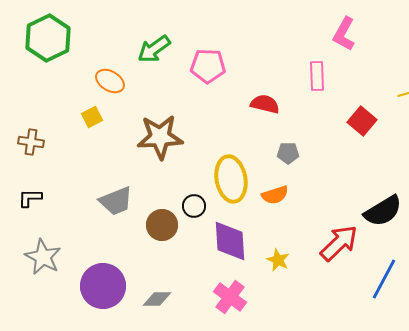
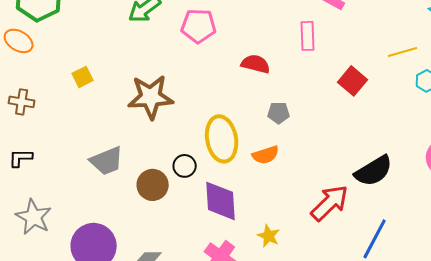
orange ellipse: (110, 81) -> (19, 41), moved
yellow star: (278, 260) -> (269, 236), moved

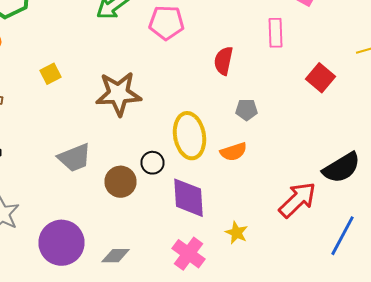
red semicircle: (256, 64) -> (224, 61), turned -92

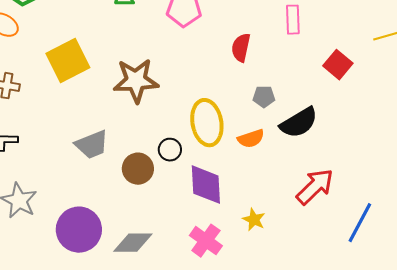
yellow square: (50, 74) -> (68, 61), size x2.0
black semicircle: (342, 168) -> (299, 123), moved
gray diamond: (116, 256) -> (133, 243), size x1.4

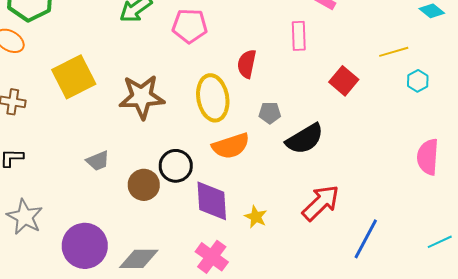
yellow ellipse: (207, 123) -> (213, 98), moved
orange semicircle: (251, 139) -> (231, 146), moved, size x1.4
gray trapezoid: (92, 145) -> (98, 161), size x0.7
black circle: (170, 150) -> (176, 166), size x1.4
yellow star: (254, 220) -> (256, 217), moved

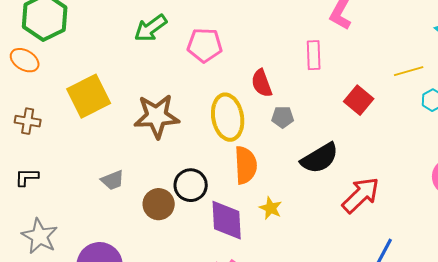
red semicircle: (247, 64) -> (262, 83), turned -32
gray pentagon: (270, 113) -> (283, 117), moved
orange semicircle: (231, 146) -> (246, 165), turned -75
red arrow: (321, 203) -> (361, 195), moved
yellow star: (256, 217) -> (271, 208), moved

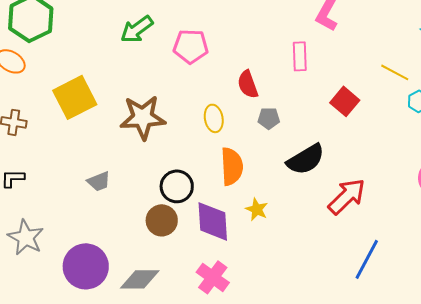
yellow line: (409, 71) -> (395, 72), turned 44
yellow ellipse: (228, 117) -> (214, 118), size x0.6
brown circle: (159, 204) -> (162, 220), moved

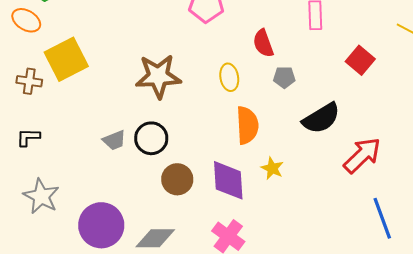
yellow square: (75, 97) -> (66, 59), moved
black circle: (177, 186) -> (151, 138), moved
blue line: (367, 259) -> (382, 218), turned -48

